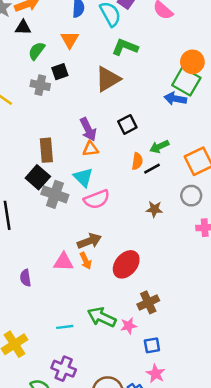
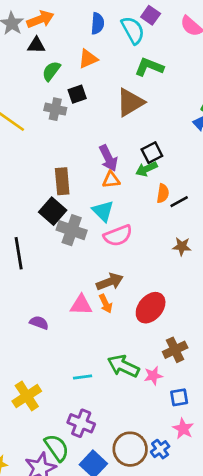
orange triangle: (70, 40) -> (88, 59), turned 36
green arrow: (159, 147) -> (146, 169), moved
purple semicircle: (26, 278) -> (39, 323), turned 119

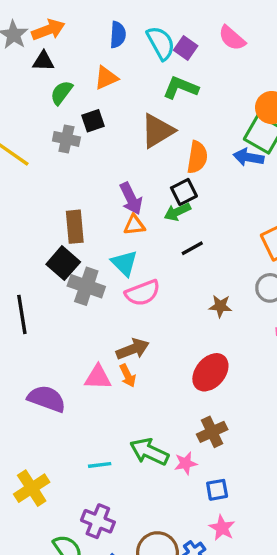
purple square: (151, 15) -> (186, 48), moved
orange semicircle: (163, 193) -> (197, 157), moved, size x1.4
black line: (179, 202) -> (192, 248), moved
red ellipse: (151, 308) -> (210, 372), moved
purple semicircle: (39, 323) -> (47, 399), size x1.6

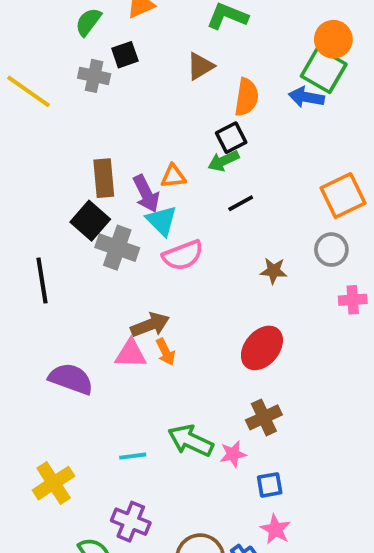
brown triangle: (157, 131) -> (200, 66), size x0.7
purple arrow: (131, 199) -> (146, 194), moved
brown arrow: (133, 349) -> (150, 325), moved

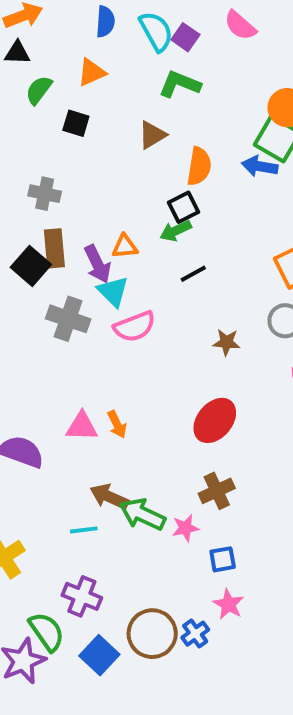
black square: (125, 55) -> (76, 123), turned 36
gray cross: (94, 76) -> (45, 194), moved
black square: (90, 221) -> (31, 266), moved
brown arrow: (150, 325) -> (109, 497), moved, turned -135

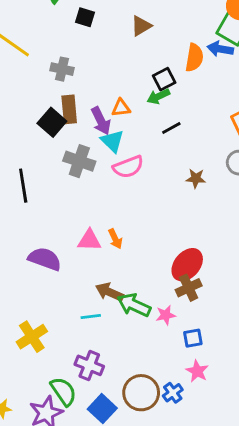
orange semicircle: (199, 166) -> (194, 58), moved
red ellipse: (215, 420) -> (187, 265), moved

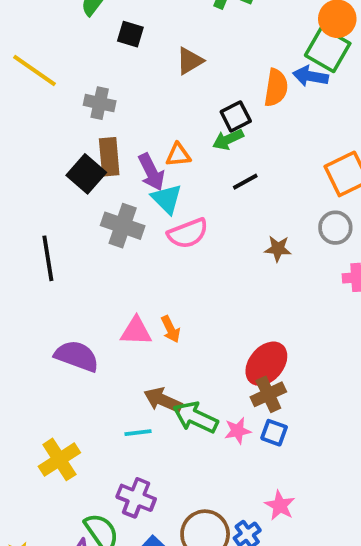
brown triangle: (141, 26) -> (190, 61), moved
blue square: (193, 338) -> (274, 433), moved, turned 30

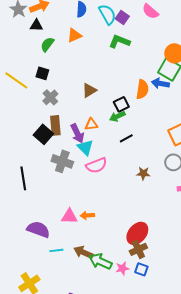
black square: (130, 34) -> (42, 73), moved
brown triangle: (190, 61) -> (89, 90), moved
gray cross: (100, 103) -> (50, 97), turned 35
orange arrow: (171, 329) -> (87, 215), turned 112
cyan line: (138, 433) -> (56, 250), moved

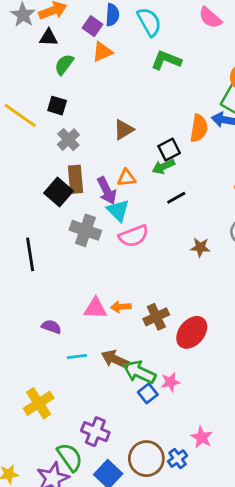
purple square: (122, 17) -> (92, 26), moved
purple semicircle: (38, 229) -> (51, 327), size x0.6
brown cross: (138, 249) -> (156, 317), moved
blue square: (141, 269) -> (148, 393), moved, turned 32

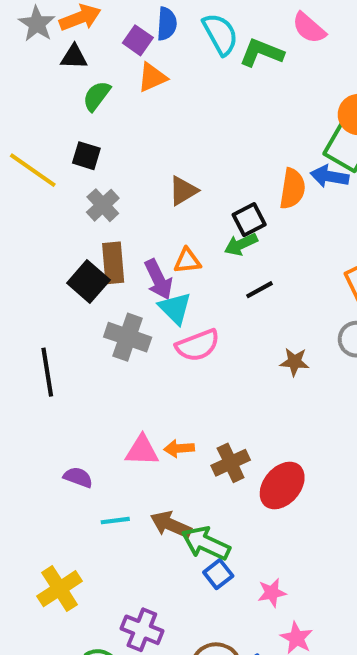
green L-shape: (166, 60) -> (262, 53), moved
pink star: (170, 382) -> (272, 593), moved

